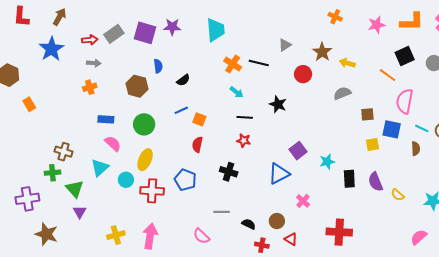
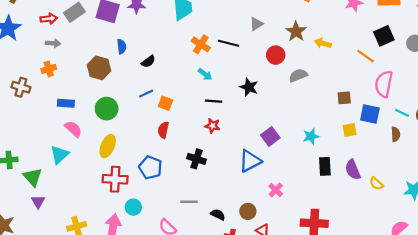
gray semicircle: (342, 93) -> (298, 75), moved
brown cross: (64, 152) -> (21, 87), moved
cyan star: (327, 162) -> (311, 136), moved
cyan circle: (126, 180) -> (133, 207), moved

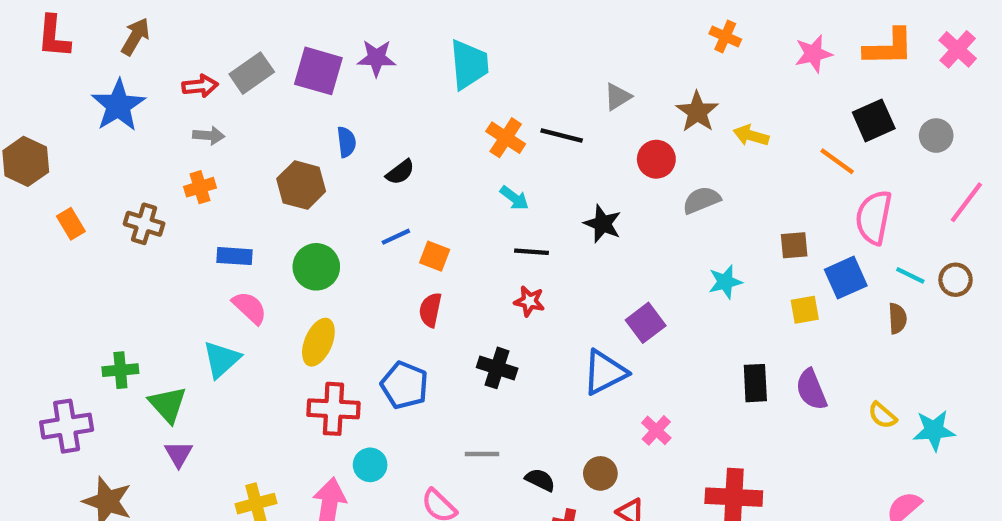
blue square: (370, 114) -> (846, 278), turned -36
cyan star: (311, 136) -> (725, 282), moved
yellow semicircle: (376, 184) -> (882, 415), moved

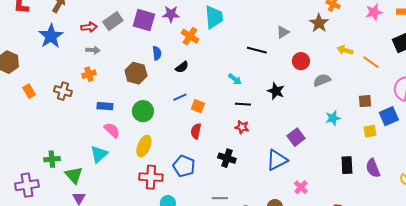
brown star: (697, 112) -> (319, 23), moved
orange cross: (506, 138) -> (190, 36), moved
orange line: (837, 161) -> (371, 62), moved

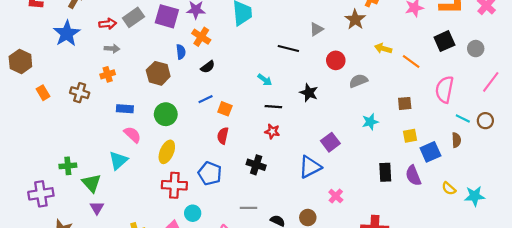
orange cross: (190, 36) -> (201, 37), moved
blue square: (389, 116) -> (430, 152), moved

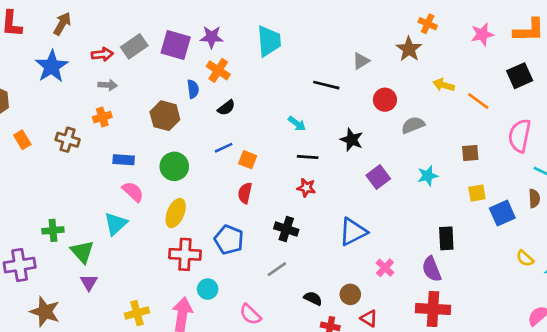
purple square: (330, 142) -> (378, 177), moved
purple semicircle: (413, 176) -> (432, 269), moved
gray line: (249, 208) -> (277, 269), moved, turned -35

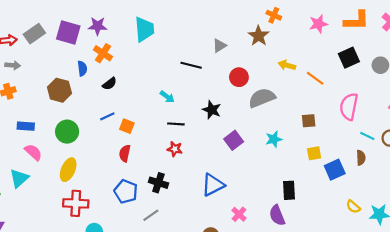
gray semicircle: (413, 125) -> (262, 98), size x1.4
blue pentagon: (229, 240) -> (126, 191), moved

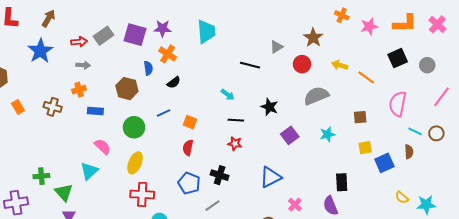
orange cross: (274, 15) -> (342, 15), moved
red circle: (239, 77) -> (302, 64), moved
blue line: (107, 116) -> (164, 113), moved
blue rectangle: (26, 126) -> (95, 111), moved

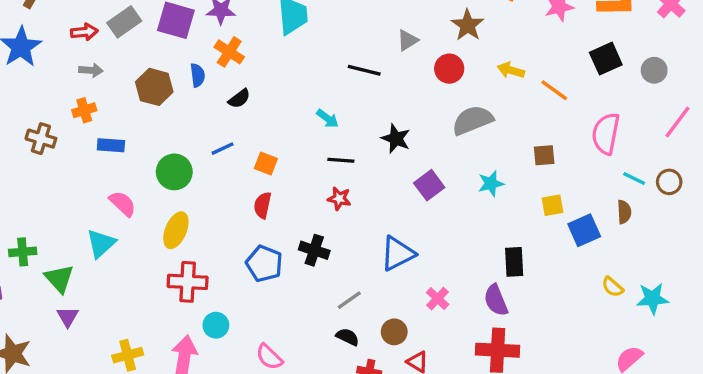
brown hexagon: (127, 89) -> (154, 87), moved
gray line: (212, 206) -> (349, 300), moved

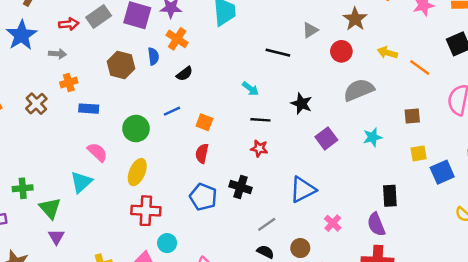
gray arrow: (91, 70) -> (58, 54), moved
brown cross: (41, 139) -> (36, 104), turned 30

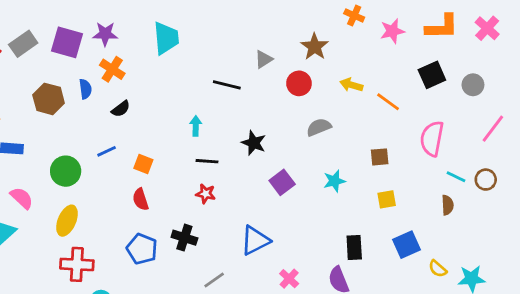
cyan arrow: (250, 89) -> (196, 126), turned -126
gray semicircle: (359, 90) -> (319, 127), size x0.7
red semicircle: (202, 153) -> (141, 199), turned -30
blue square: (442, 172) -> (406, 245), moved

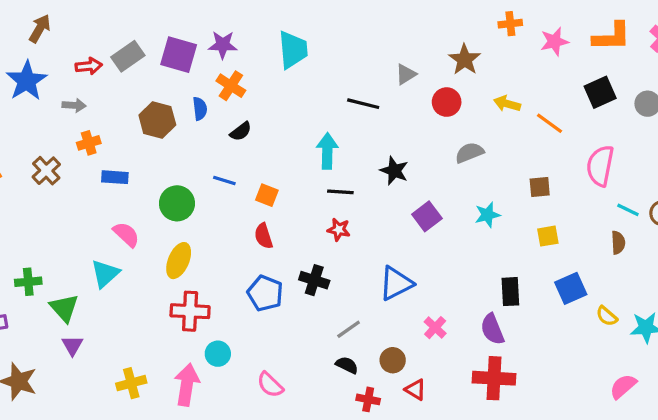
orange cross: (354, 15) -> (510, 24), turned -30
cyan arrow: (196, 126) -> (327, 151), size x1.5
blue line: (107, 151) -> (224, 180), turned 42

